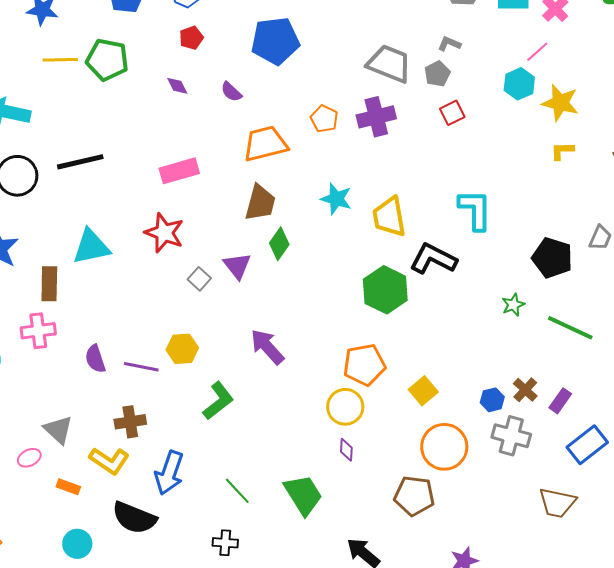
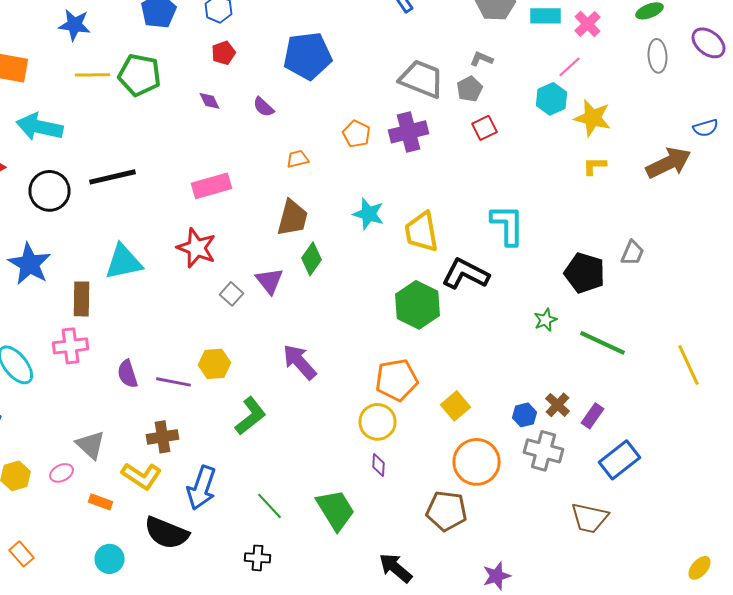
orange trapezoid: (265, 144) -> (298, 159), size x0.5

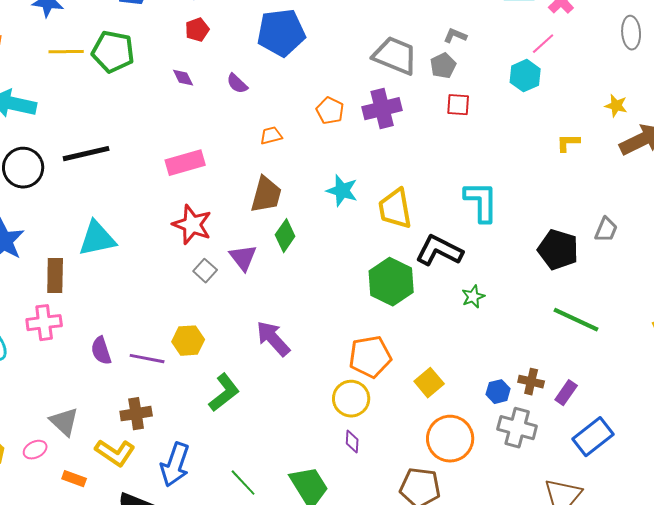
yellow star: (592, 118) -> (616, 106), moved, size x0.6
red square: (484, 128) -> (458, 105), turned 30
red star: (196, 248) -> (192, 225), moved
green star: (546, 320) -> (473, 297), moved
brown cross: (558, 405) -> (531, 382), turned -30

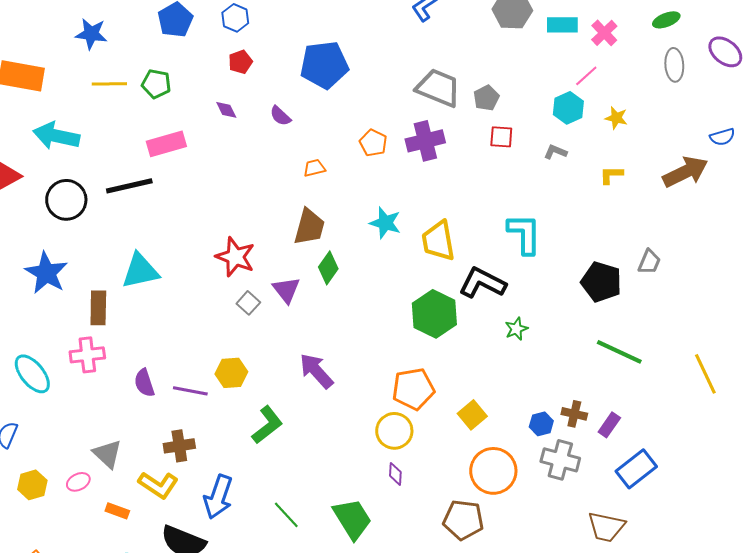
gray L-shape: (455, 36) -> (555, 152), moved
green pentagon: (113, 52) -> (156, 84), size x0.7
yellow star: (616, 106) -> (616, 118), moved
pink rectangle: (185, 163) -> (166, 144), moved

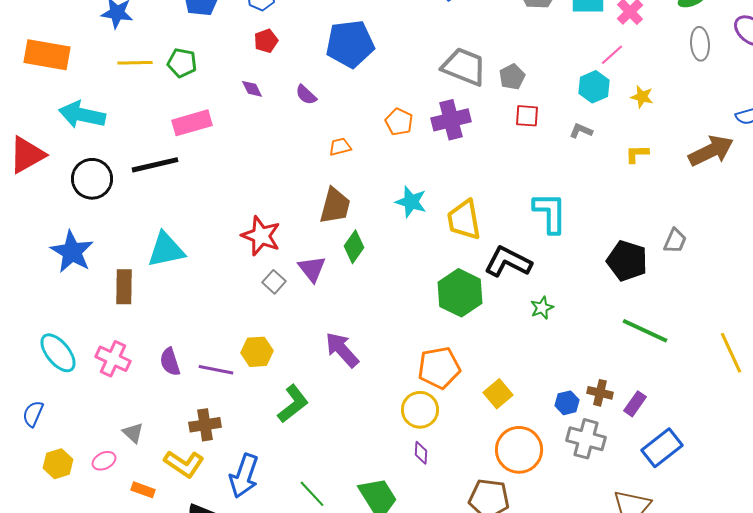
pink cross: (87, 355) -> (113, 359), moved, turned 32
gray triangle: (107, 454) -> (133, 433), size x0.7

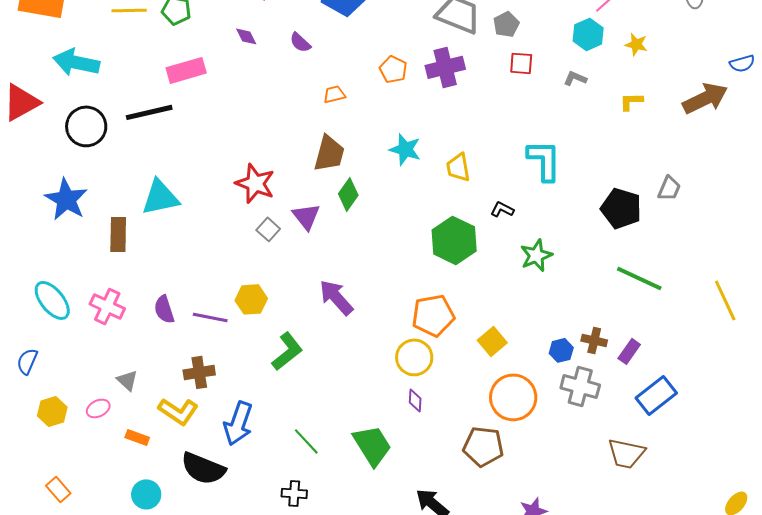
yellow trapezoid: (464, 220) -> (458, 167), size x0.7
black L-shape: (508, 262) -> (502, 209), size x0.5
green star: (542, 308) -> (536, 255), size x1.4

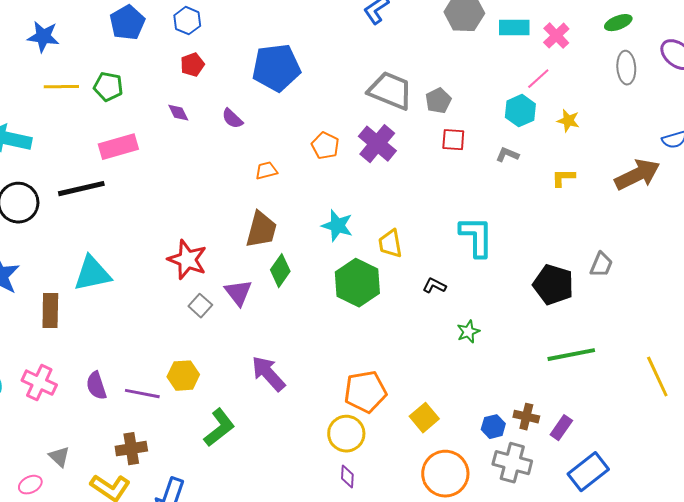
purple cross: (445, 67) -> (377, 144), turned -36
green hexagon: (454, 240) -> (357, 283), moved
green star: (536, 255) -> (468, 332), size x0.7
green line: (639, 278) -> (571, 355), turned -36

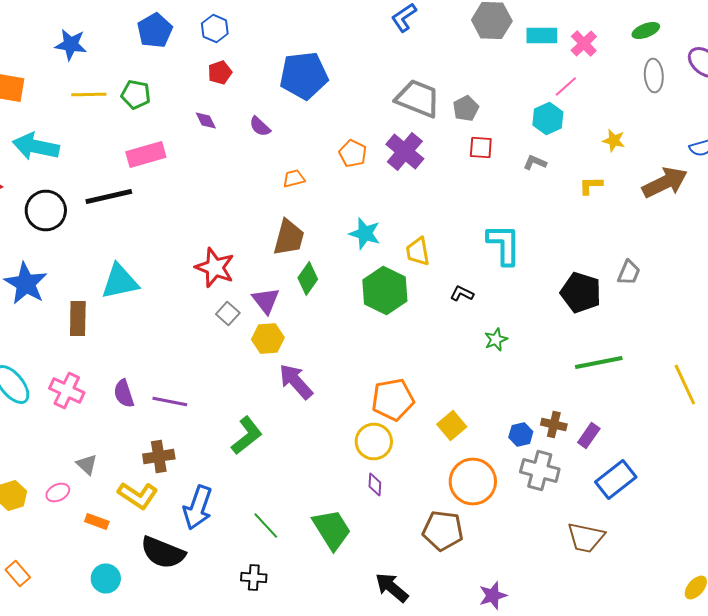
yellow star: (568, 121) -> (614, 140), moved
yellow hexagon: (183, 376) -> (268, 338), moved

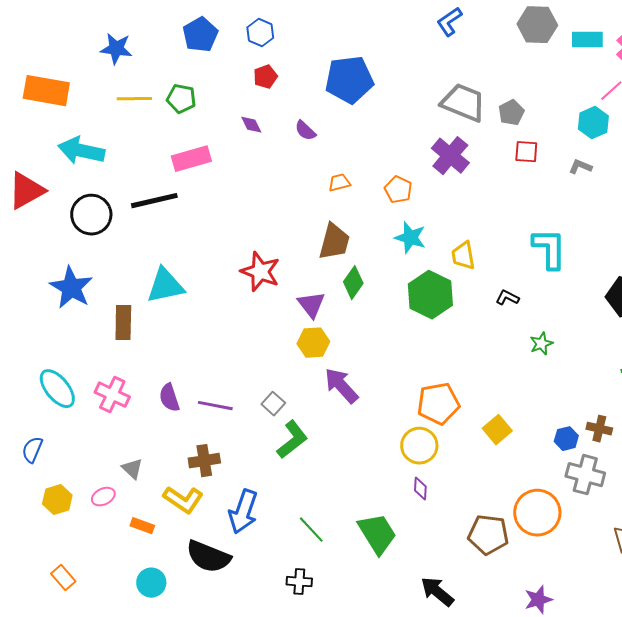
orange pentagon: (353, 154) -> (398, 190), moved
gray square: (228, 314) -> (273, 404), moved
orange circle: (473, 482) -> (537, 513), moved

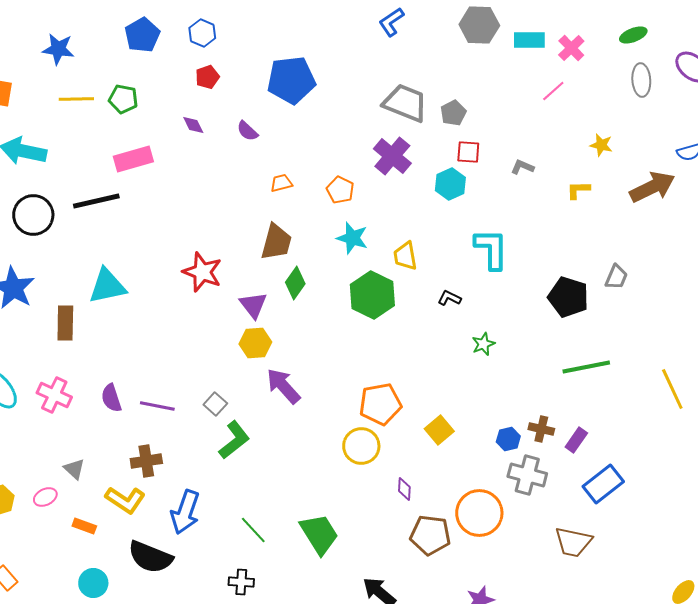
cyan hexagon: (593, 123) -> (450, 184), moved
purple diamond: (420, 489) -> (404, 489), moved

